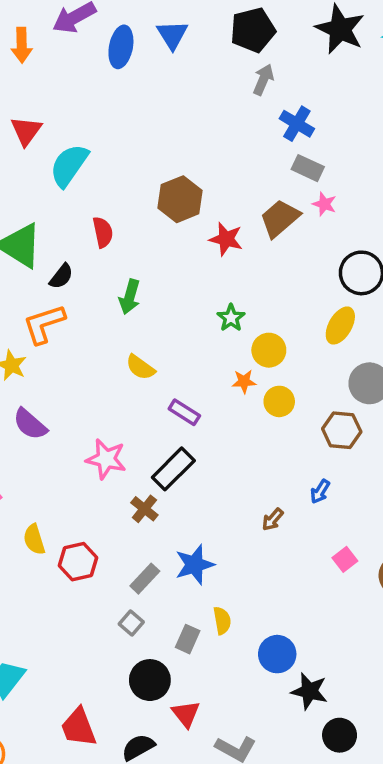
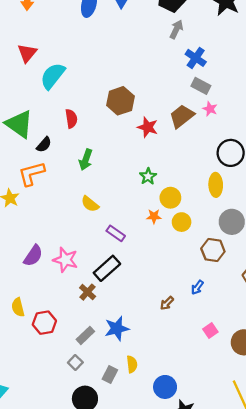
yellow ellipse: (340, 325) -> (216, 185), turned -35
yellow circle: (279, 401) -> (182, 222), moved
purple semicircle: (30, 424) -> (33, 256), moved, turned -100

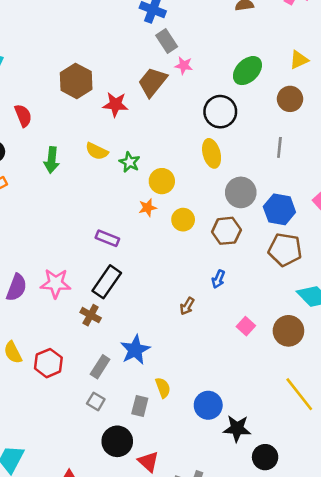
gray rectangle: (201, 86) -> (167, 41), turned 42
yellow semicircle: (90, 204) -> (97, 151), moved
yellow circle: (182, 222) -> (183, 220), moved

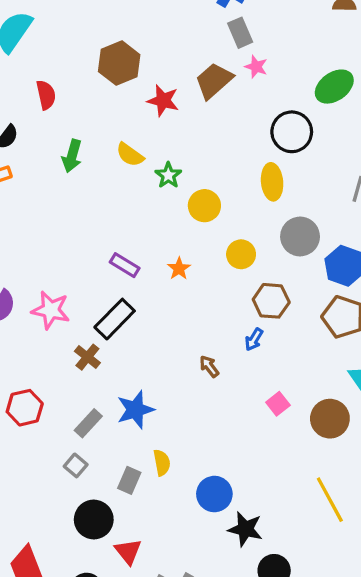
orange star: (148, 208) -> (179, 269), moved, turned -30
yellow circle: (183, 220) -> (241, 254), moved
brown hexagon: (226, 231) -> (271, 301), moved
brown arrow: (187, 306) -> (209, 366), turned 102

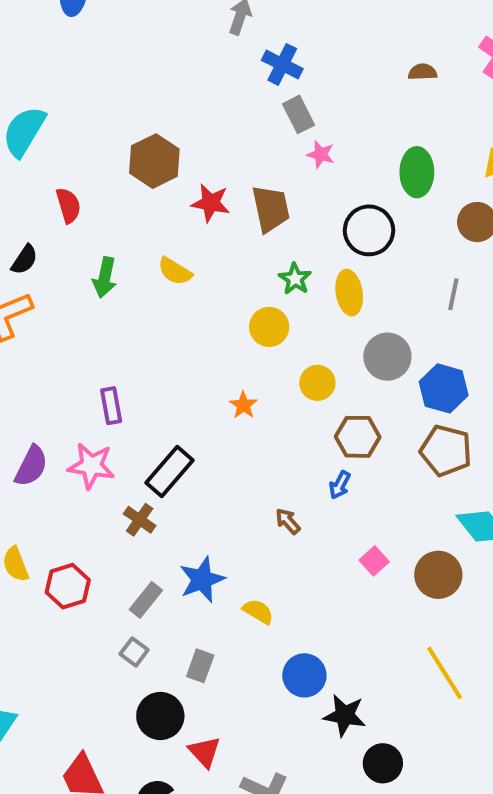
brown trapezoid: (214, 81) -> (271, 209), moved, turned 123
green ellipse: (334, 87) -> (417, 172), turned -51
green star: (168, 175) -> (295, 279), moved
purple rectangle: (125, 265) -> (111, 406), moved, turned 52
yellow semicircle: (162, 463) -> (258, 611), moved, turned -45

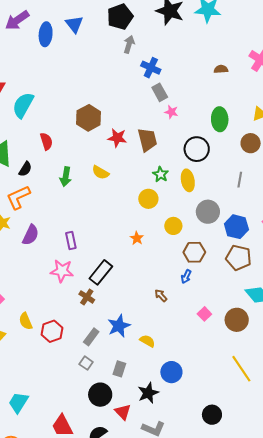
purple semicircle: (31, 466) -> (31, 235), moved
black star: (345, 715) -> (148, 393), moved, turned -30

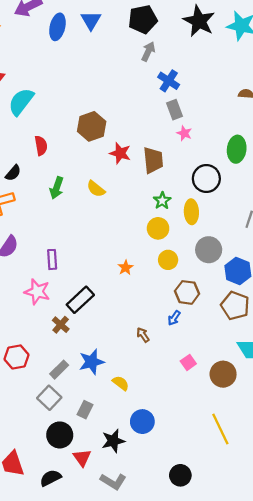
yellow circle: (148, 199) -> (158, 228), moved
gray square: (86, 363) -> (49, 398), size x1.5

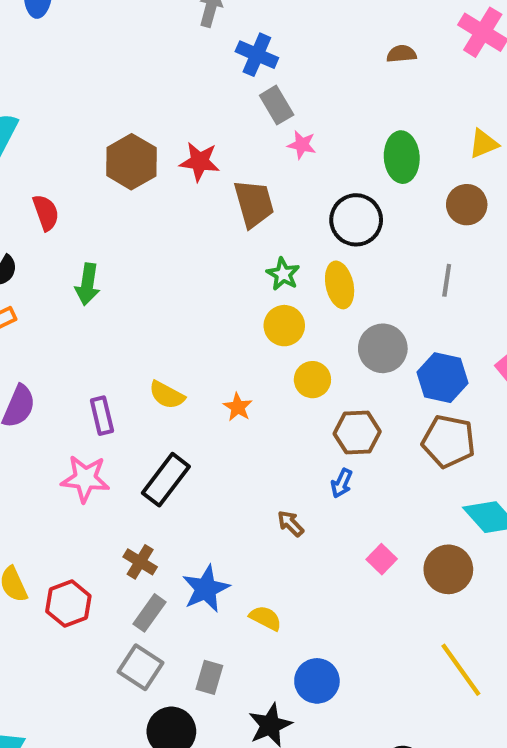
red star: (120, 153) -> (200, 162), moved
yellow semicircle: (96, 189) -> (167, 395), moved
brown cross: (61, 325) -> (140, 562), moved

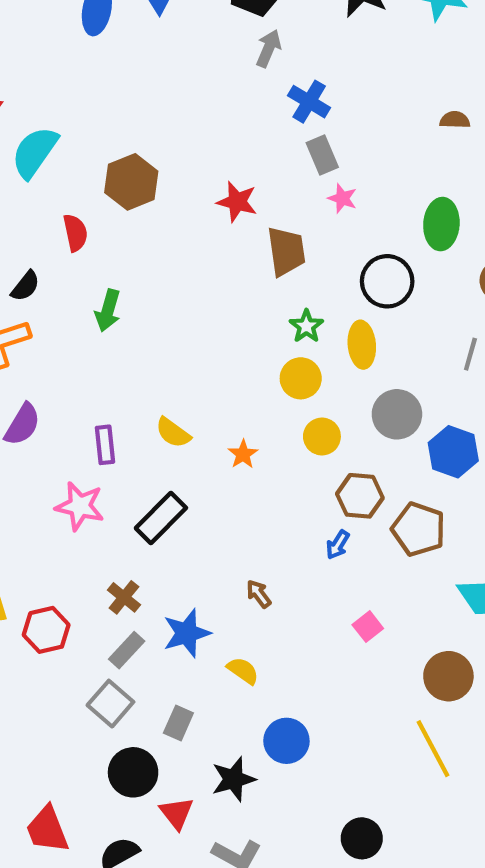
brown hexagon: (131, 162) -> (131, 182), moved
brown pentagon: (449, 441) -> (419, 529), moved
brown arrow: (291, 524) -> (259, 594), moved
brown circle: (448, 569) -> (448, 676), moved

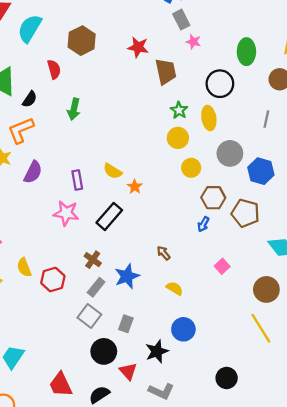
orange star: (243, 454) -> (135, 187), moved
yellow semicircle: (243, 671) -> (175, 288), moved

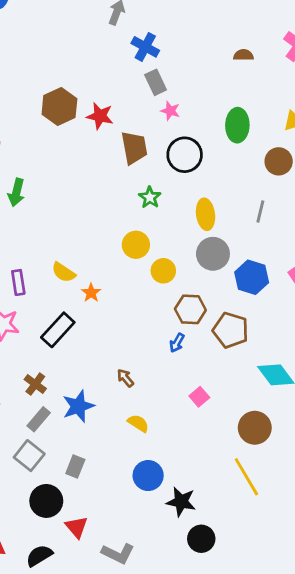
brown hexagon: (82, 41) -> (59, 106), moved
black circle: (220, 84) -> (185, 155), moved
yellow ellipse: (209, 118) -> (206, 214), moved
yellow circle: (178, 138) -> (136, 245), moved
black star: (157, 351) -> (181, 502), moved, turned 30

